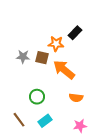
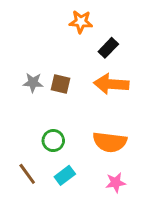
orange star: (56, 44) -> (81, 22), moved
orange arrow: (64, 70) -> (111, 84), moved, turned -35
orange semicircle: (76, 98) -> (110, 142), size x1.6

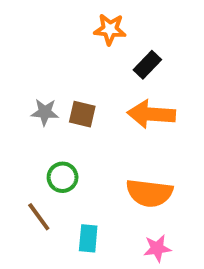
green circle: (53, 141) -> (63, 177), moved
brown line: (27, 174) -> (39, 217), moved
cyan rectangle: (65, 175) -> (88, 238), turned -48

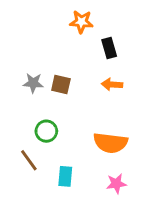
black rectangle: (147, 65) -> (109, 48), turned -60
orange arrow: (151, 114) -> (112, 84), size x0.6

